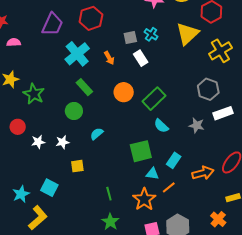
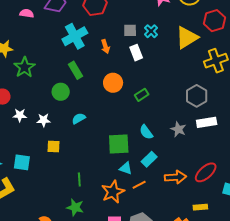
pink semicircle: (14, 42) -> (27, 13), moved
green rectangle: (154, 99) -> (142, 95), size x0.6
cyan semicircle: (161, 126) -> (146, 132), moved
cyan square: (49, 188) -> (22, 162), turned -30
green star: (110, 222) -> (75, 207), turned -30

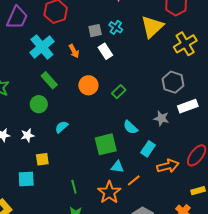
cyan rectangle: (149, 159) -> (148, 149), moved
cyan square: (22, 162) -> (26, 179), moved

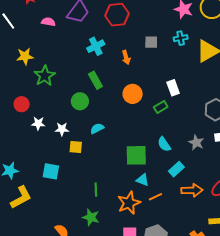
cyan cross: (116, 27) -> (181, 38), moved, turned 32
cyan cross: (42, 47) -> (96, 46), size x0.7
white rectangle: (105, 51) -> (173, 88), moved
yellow square: (42, 159) -> (76, 147), moved

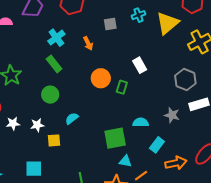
green rectangle: (95, 80) -> (54, 64), moved
green rectangle: (161, 107) -> (122, 87), moved, turned -32
cyan semicircle: (164, 144) -> (141, 122), turned 133

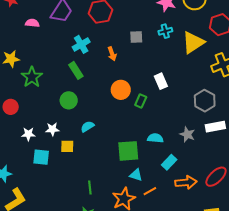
white star: (13, 124) -> (28, 134), moved
cyan square: (34, 169) -> (41, 157), moved

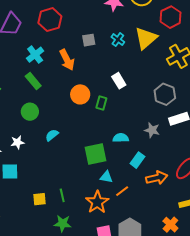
cyan cross: (165, 31) -> (118, 40), moved, turned -32
orange arrow: (112, 54) -> (67, 60), size x1.5
yellow square: (67, 146) -> (39, 199), moved

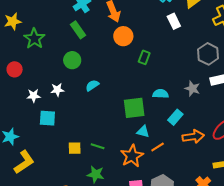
white rectangle: (119, 81) -> (174, 21), moved
orange circle: (80, 94) -> (123, 36), moved
green line: (62, 195) -> (98, 146), turned -64

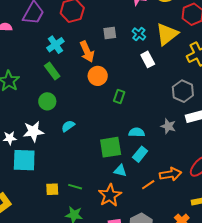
white star: (57, 90) -> (33, 131), size x1.5
cyan rectangle: (175, 117) -> (140, 154), moved
cyan square: (47, 118) -> (24, 160), size x1.4
orange line: (158, 147) -> (148, 185), moved

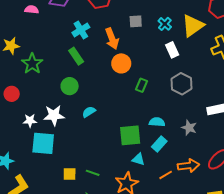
gray hexagon: (183, 91) -> (182, 84), moved
gray star: (168, 126) -> (189, 128), moved

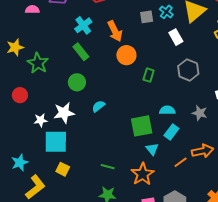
gray square: (136, 21) -> (147, 17), moved
cyan triangle: (138, 159) -> (152, 149), turned 40
yellow square: (70, 174) -> (63, 169), moved, turned 32

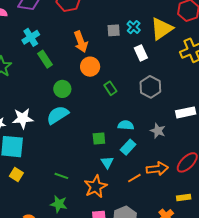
cyan cross: (83, 25) -> (31, 37), moved
green rectangle: (149, 75) -> (110, 88), turned -56
green circle: (77, 82) -> (62, 89), moved
cyan semicircle: (98, 106) -> (58, 115), size x1.6
green square: (142, 126) -> (99, 138), size x0.6

